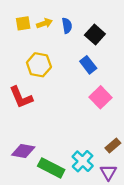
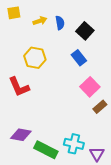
yellow square: (23, 23) -> (14, 13), moved
brown rectangle: (113, 145) -> (100, 107), moved
cyan cross: (83, 161) -> (74, 144), turned -30

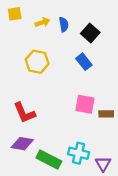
red L-shape: (19, 87) -> (24, 113), moved
pink square: (90, 87) -> (85, 104), moved, turned -36
brown rectangle: (100, 107) -> (106, 114), turned 40

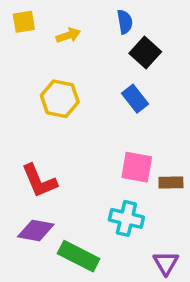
blue semicircle: (64, 24) -> (125, 22), moved
cyan cross: (79, 153) -> (126, 218), moved

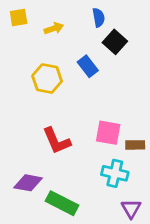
blue rectangle: (135, 99) -> (88, 66), moved
red L-shape: (39, 181) -> (57, 141), moved
cyan cross: (126, 218) -> (115, 173), moved

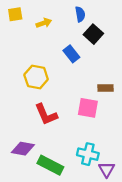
yellow hexagon: (47, 78) -> (36, 77), moved
brown rectangle: (135, 145) -> (105, 88), moved
cyan cross: (115, 173) -> (88, 154), moved

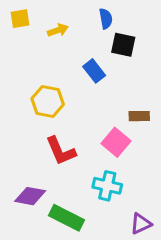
black square: (93, 34) -> (123, 45), turned -30
pink square: (88, 108) -> (116, 142), turned 30
cyan cross: (88, 154) -> (107, 186), moved
purple triangle: (107, 170) -> (141, 224), turned 35

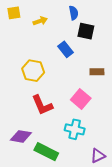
brown rectangle: (139, 116) -> (97, 72), moved

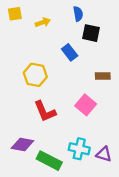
cyan cross: (75, 129) -> (79, 149), moved
purple triangle: (98, 156) -> (104, 154), moved, turned 42

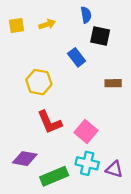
yellow square: (15, 14) -> (16, 25), moved
pink square: (86, 105) -> (86, 131), moved
green rectangle: (49, 161) -> (54, 176), turned -50

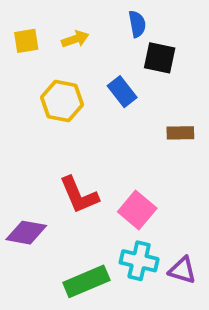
yellow hexagon: (39, 82) -> (62, 101), moved
purple diamond: (25, 159) -> (26, 233), moved

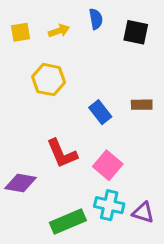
blue semicircle: (137, 24) -> (96, 19), moved
black square: (160, 58) -> (136, 32), moved
blue rectangle: (122, 92) -> (100, 112), moved

